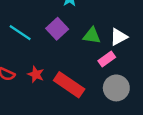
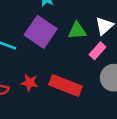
purple square: (57, 29) -> (41, 32), size x1.4

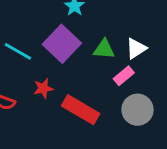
red star: (30, 83) -> (43, 88), moved, turned -30

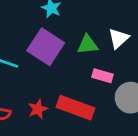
pink rectangle: (124, 76) -> (103, 76), moved, turned 66
red star: (43, 88) -> (38, 109), moved

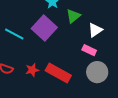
green triangle: (88, 45) -> (73, 16), moved, turned -42
pink rectangle: (103, 76) -> (89, 50), moved

